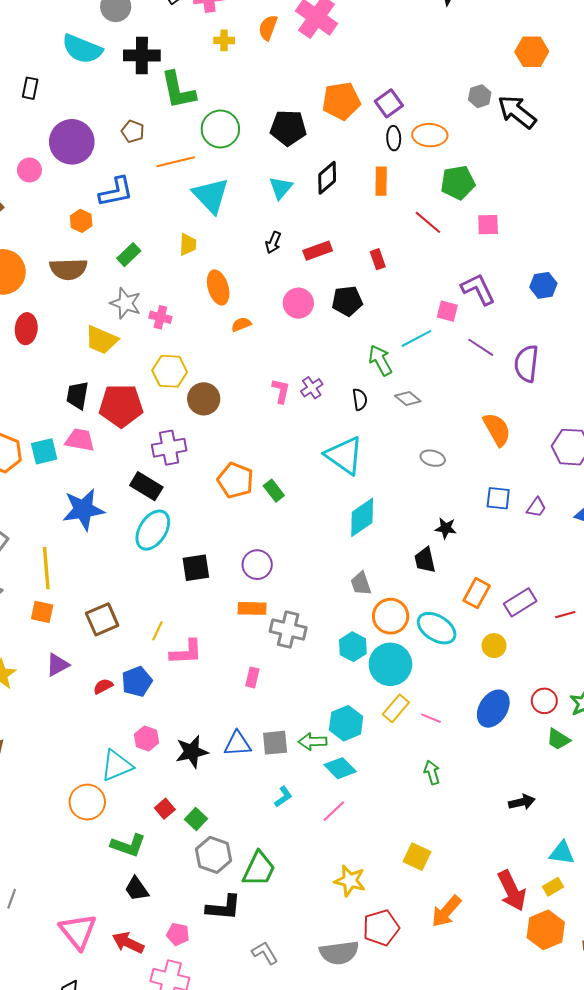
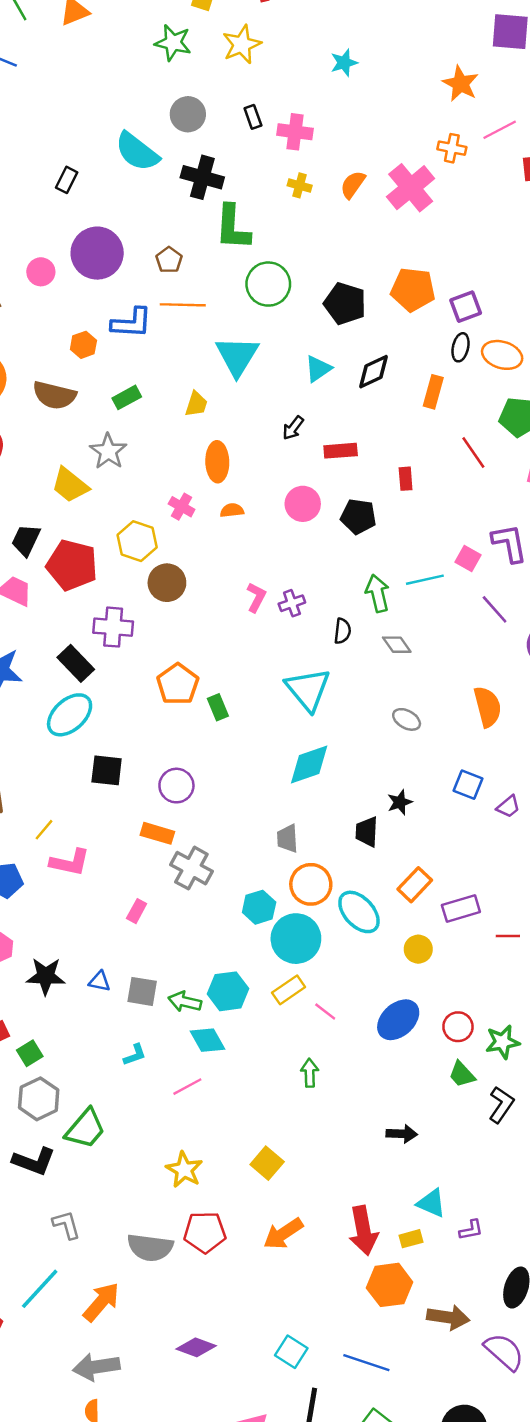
orange line: (176, 162) -> (183, 305), moved
pink cross: (160, 317) -> (182, 507), moved
black star: (446, 528) -> (400, 802), turned 30
blue triangle: (238, 744) -> (100, 981), size x0.7

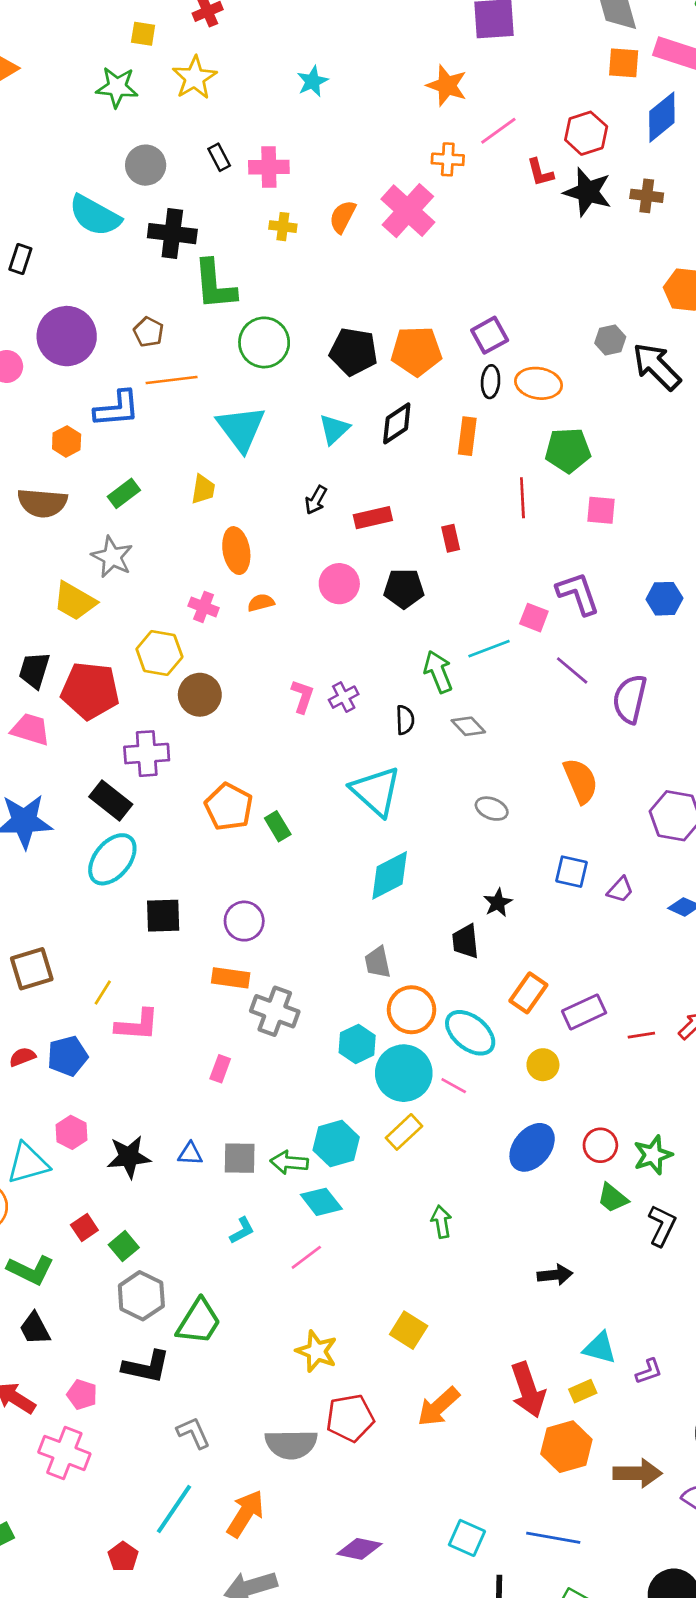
orange pentagon: (413, 290) -> (416, 351), moved
red line: (473, 453) -> (522, 498), turned 40
pink line: (325, 1012) -> (454, 1086), moved

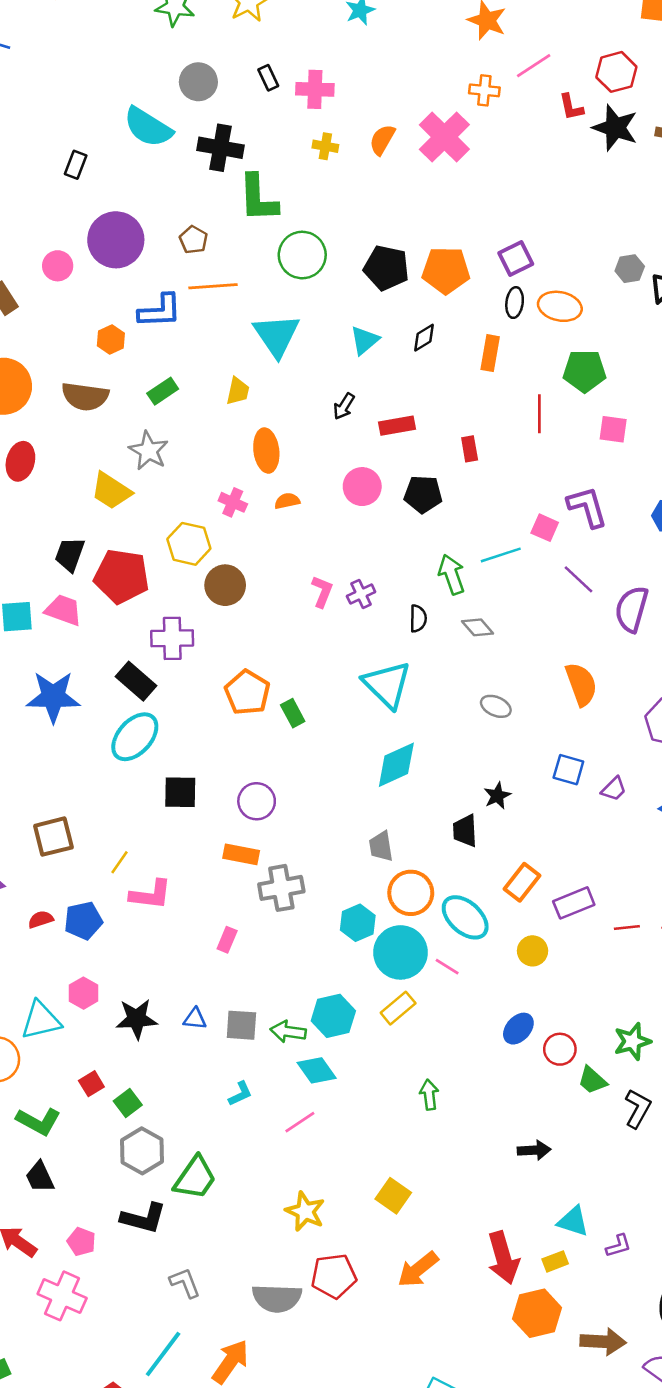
black diamond: (397, 423) -> (424, 338), size x0.7
gray cross: (275, 1011) -> (281, 888), turned -33
red circle: (600, 1145) -> (560, 1049), moved
blue ellipse: (532, 1147) -> (518, 1029), size x0.7

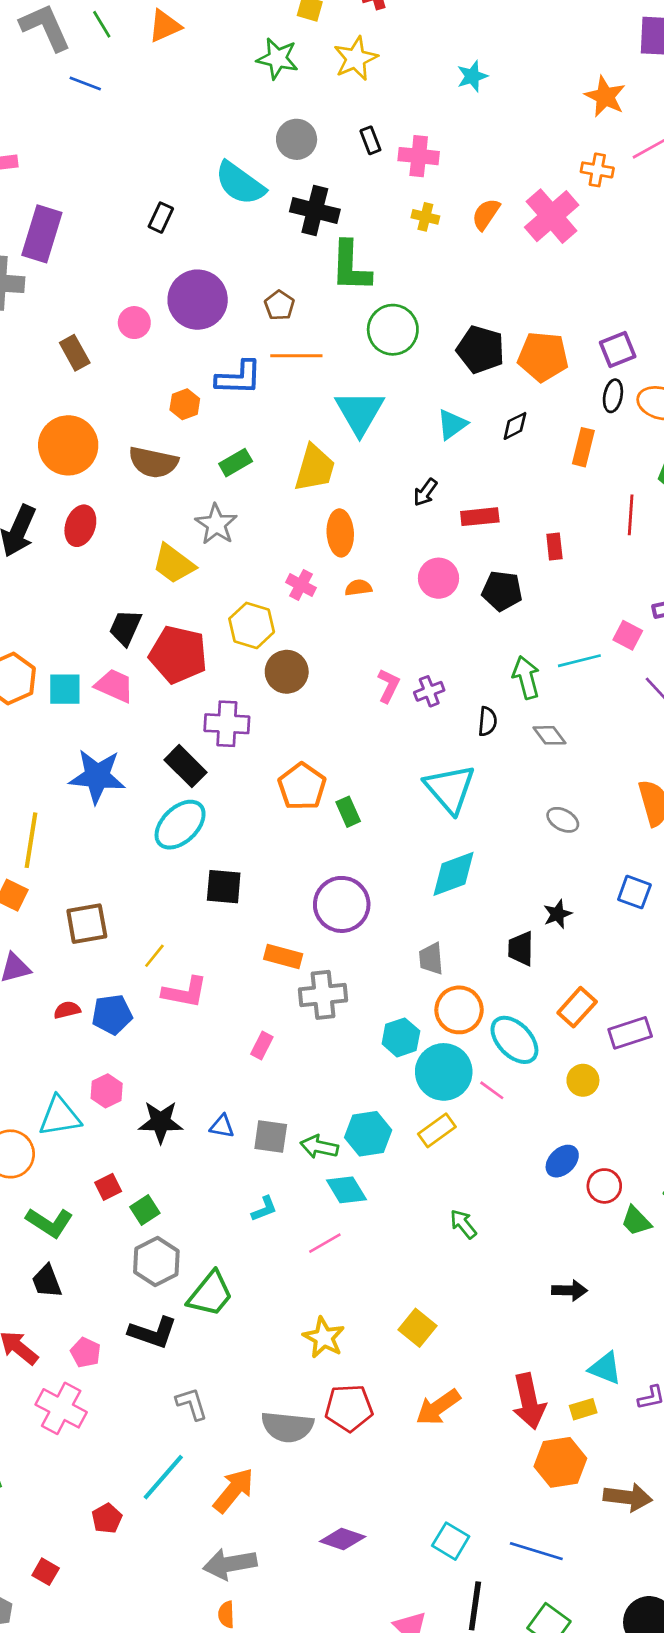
yellow trapezoid: (238, 391) -> (315, 468), size x1.6
purple circle: (257, 801) -> (342, 904), moved, size x1.4
green arrow: (429, 1095) -> (463, 1224), turned -36

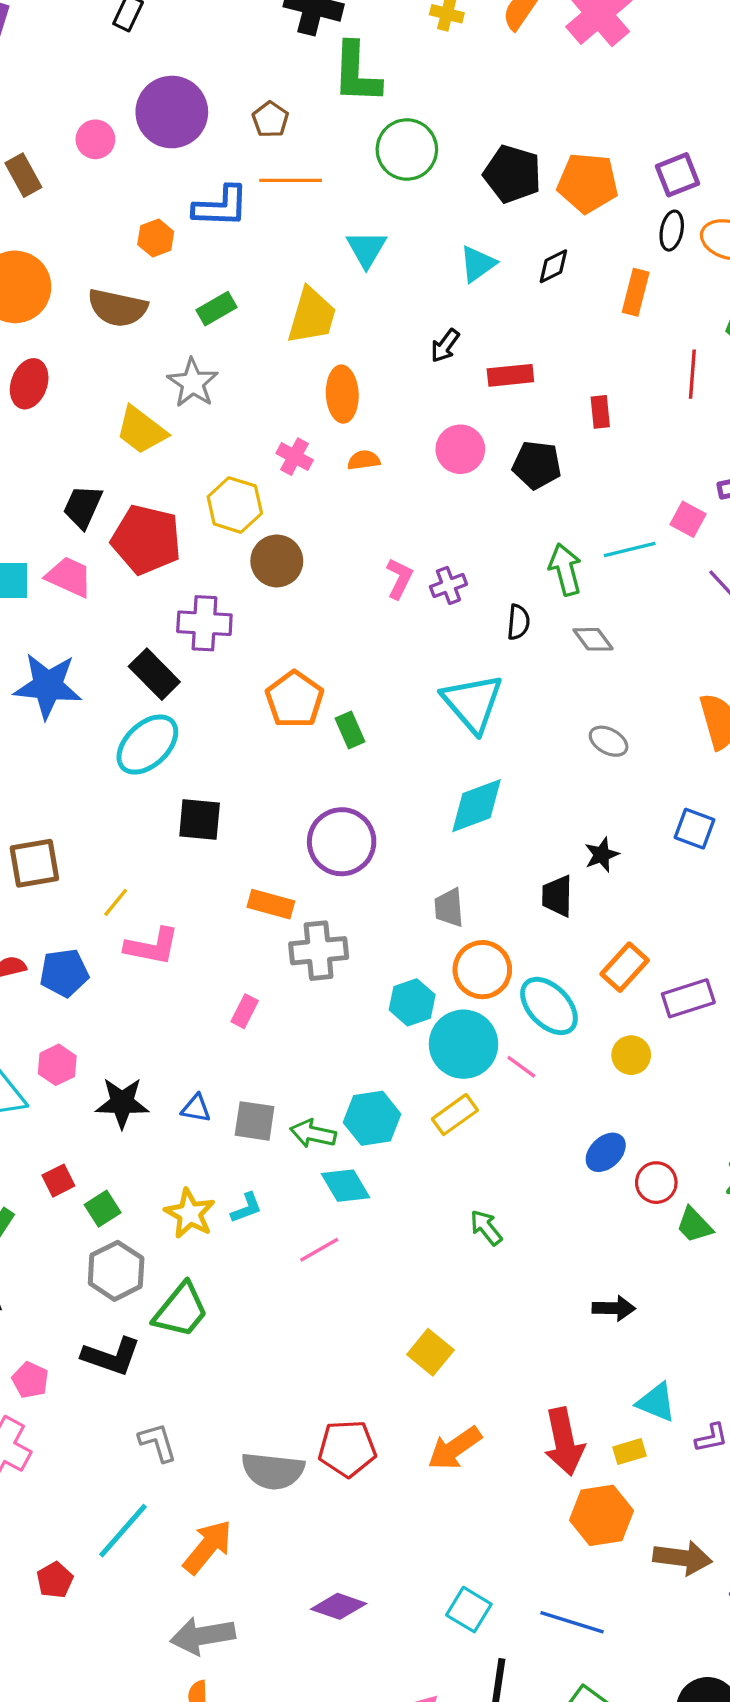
cyan triangle: (360, 412) -> (366, 249), size x0.7
yellow star: (324, 1338) -> (190, 1214), moved

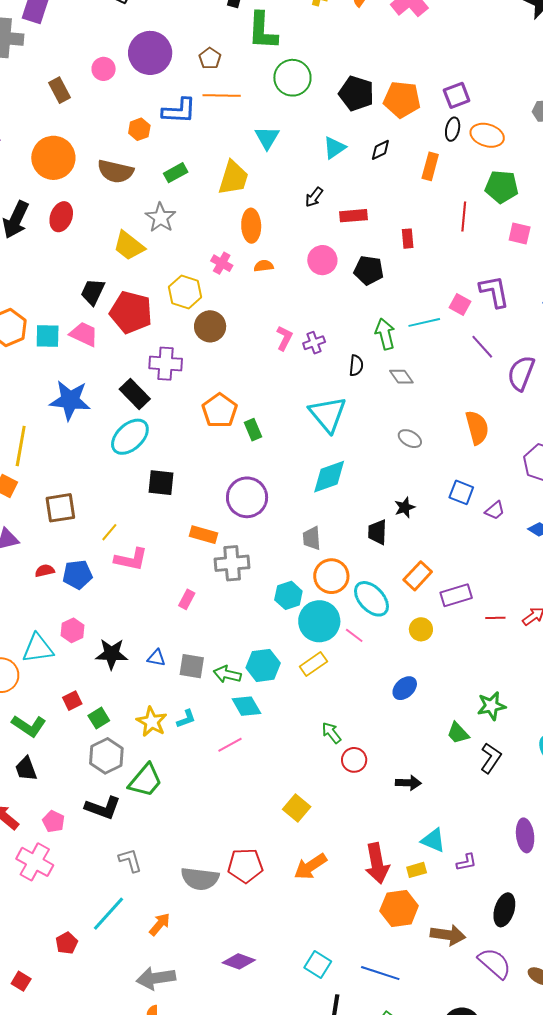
red circle: (656, 1183) -> (354, 760), moved
orange arrow: (208, 1547) -> (160, 924), size x0.7

